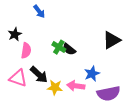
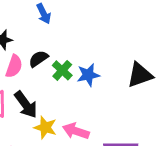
black semicircle: (69, 49) -> (38, 59), moved, turned 96
blue star: (92, 74) -> (88, 75), moved

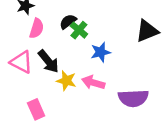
black semicircle: (38, 59) -> (68, 22), moved
blue star: (88, 75) -> (101, 52), moved

